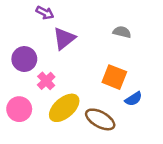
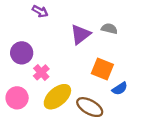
purple triangle: (64, 38) -> (81, 34), moved

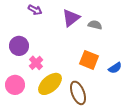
purple triangle: (81, 34) -> (71, 18), moved
blue semicircle: (120, 89) -> (115, 68), moved
brown ellipse: (90, 107) -> (78, 93), turned 40

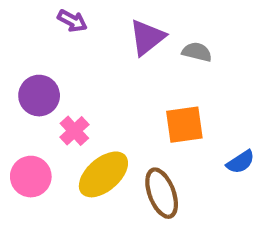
orange square: (89, 60) -> (184, 125), turned -30
blue semicircle: (115, 68) -> (241, 162), moved

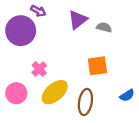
purple circle: (39, 96) -> (21, 31), moved, size x1.4
blue semicircle: (241, 162) -> (127, 95), moved
brown ellipse: (162, 193) -> (85, 102), turned 30

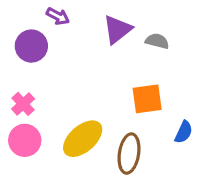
purple circle: (21, 31) -> (31, 46), size x0.7
pink cross: (39, 69) -> (23, 104), moved
blue semicircle: (127, 95) -> (184, 132), moved, turned -32

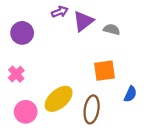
purple arrow: (58, 16) -> (60, 12), moved, turned -49
pink circle: (25, 140) -> (26, 112), moved

